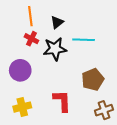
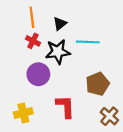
purple circle: (20, 70) -> (38, 74), moved
brown cross: (104, 110) -> (109, 116), turned -30

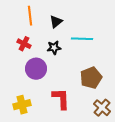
red cross: (33, 41) -> (24, 44), moved
black star: (58, 52) -> (54, 48), size x0.6

